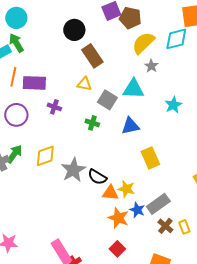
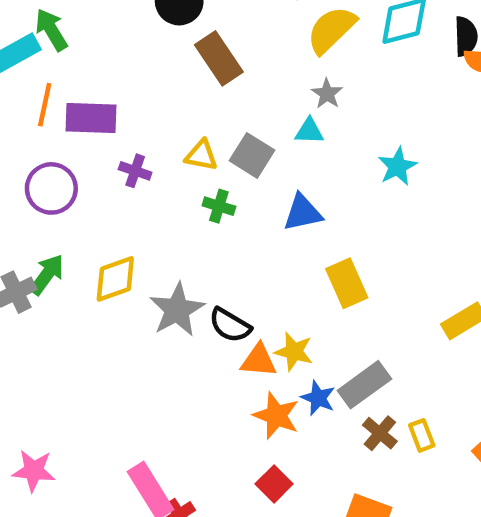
gray star: (151, 66) -> (327, 94), moved
yellow triangle: (84, 84) -> (201, 155), moved
cyan triangle: (133, 89) -> (309, 131), size x0.6

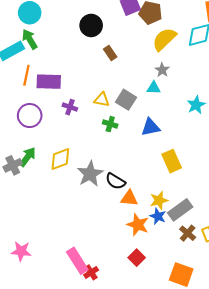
brown rectangle: (219, 58) -> (110, 53), size x0.6
yellow star: (294, 352) -> (159, 200), moved, turned -30

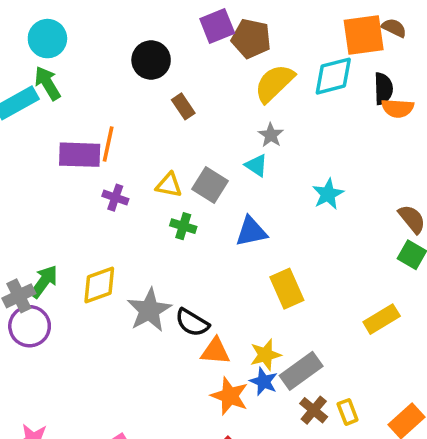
orange line: (26, 75) -> (108, 144), moved
cyan triangle: (154, 88) -> (256, 165), turned 32
purple circle: (30, 116) -> (30, 326), moved

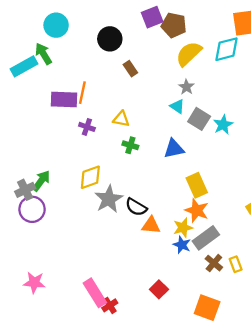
cyan circle: (47, 39) -> (56, 25), moved
gray square: (210, 185) -> (199, 119), moved
yellow diamond: (99, 285) -> (90, 177), moved
orange star: (230, 396) -> (197, 210), moved

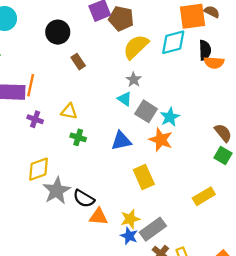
orange star: (197, 210) -> (161, 140), moved

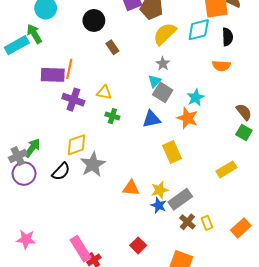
orange semicircle: (214, 63) -> (221, 66), moved
cyan triangle: (125, 99) -> (155, 81), turned 40
gray square: (146, 111) -> (163, 92), moved
purple cross: (35, 119) -> (73, 100), size x1.5
black semicircle: (84, 199) -> (61, 172), moved, turned -78

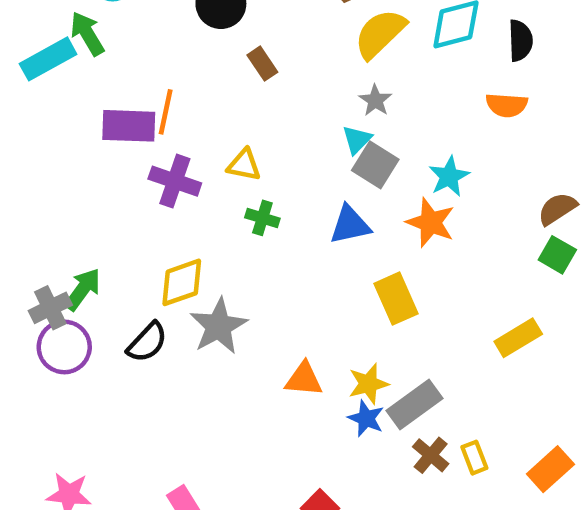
brown semicircle: (244, 112) -> (557, 209), turned -84

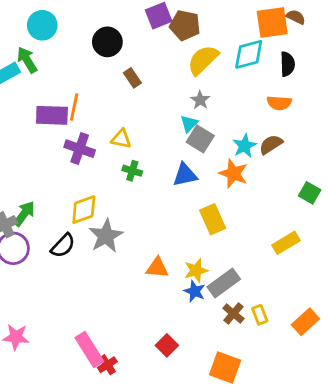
brown semicircle: (557, 209) -> (271, 144), moved

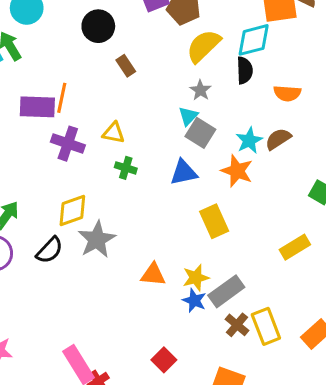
black semicircle: (287, 64) -> (245, 70), moved
yellow rectangle: (260, 315) -> (266, 326), size x1.6

